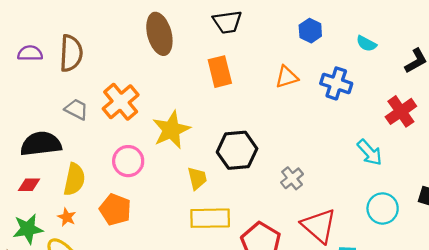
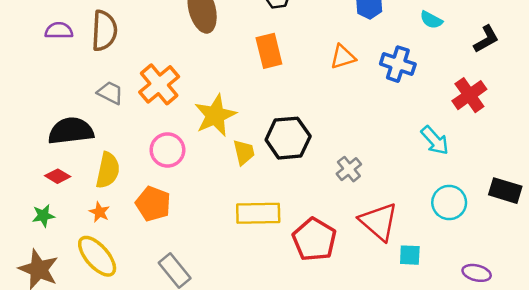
yellow trapezoid: (197, 178) -> (244, 152), moved
red diamond: (29, 185) -> (58, 176), turned 30
green star: (28, 229) -> (43, 216), moved, size x0.7

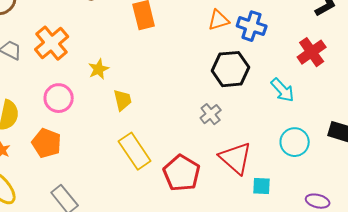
orange triangle: (343, 57) -> (219, 20), moved
yellow star: (215, 115) -> (99, 69), size x0.6
black hexagon: (288, 138) -> (231, 69), moved
yellow rectangle: (258, 213) -> (135, 151), turned 57

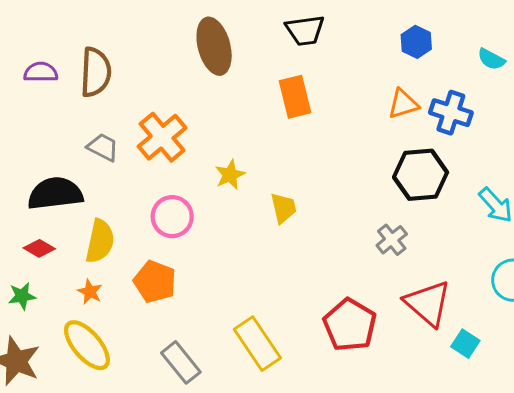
yellow trapezoid: (123, 100) -> (283, 208), moved
yellow rectangle: (135, 151) -> (257, 344), moved
cyan square: (262, 186) -> (465, 344), turned 30

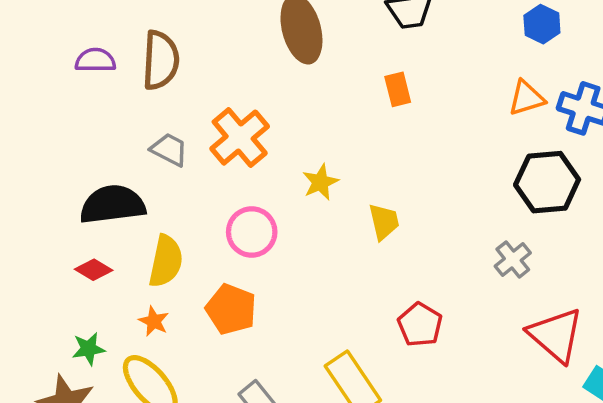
orange rectangle: (295, 97) -> (398, 89), size x0.7
green star: (22, 296) -> (88, 349), moved
red pentagon: (350, 325) -> (420, 325), moved, size x0.7

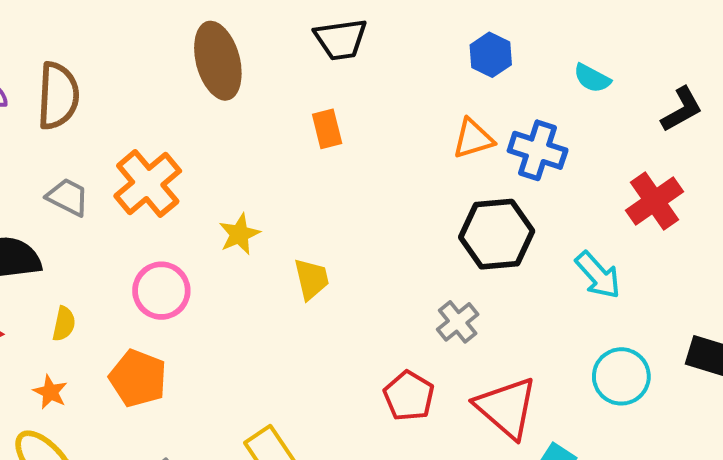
yellow semicircle: (166, 261) -> (64, 324), size x0.6
red pentagon: (420, 325) -> (409, 396), moved

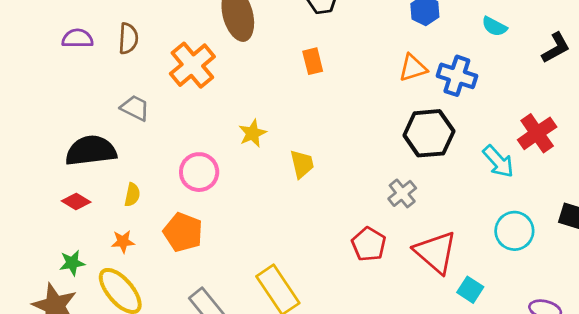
brown semicircle: (58, 96) -> (128, 38), size x0.7
orange cross: (148, 183) -> (192, 65), moved
red cross: (654, 201) -> (537, 133), moved
orange star: (50, 392) -> (123, 242), turned -30

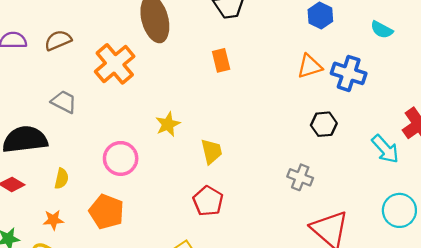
brown semicircle: (128, 38) -> (58, 40), turned -116
black hexagon: (429, 133) -> (324, 124), size x0.6
gray cross: (402, 193) -> (300, 177), turned -30
red pentagon: (369, 244) -> (208, 201), moved

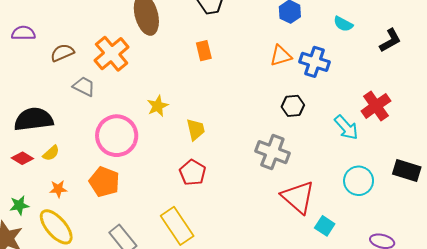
brown semicircle: (58, 40) -> (62, 53), moved
gray trapezoid: (64, 102) -> (84, 86), moved
pink circle: (121, 158) -> (117, 136), size x1.4
gray cross: (300, 177) -> (272, 152), size x1.5
yellow semicircle: (62, 179) -> (51, 153), moved, turned 36

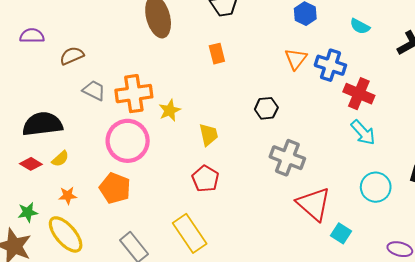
orange cross: (112, 54) -> (134, 94), moved, turned 32
orange triangle: (281, 56) -> (296, 59), turned -35
black hexagon: (293, 106) -> (266, 108), moved
red cross: (376, 106) -> (359, 94), moved, turned -32

